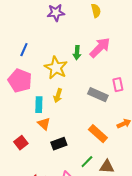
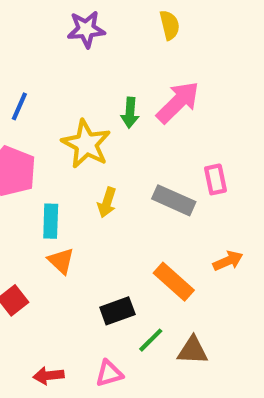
yellow arrow: (58, 96) -> (107, 202), moved
black rectangle: (59, 144) -> (117, 311), moved

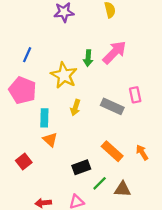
orange arrow: (228, 261) -> (142, 152), moved, turned -98

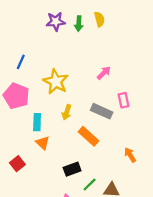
pink arrow: (115, 52) -> (104, 73), moved, size x0.6
green arrow: (88, 58) -> (79, 24), moved
orange rectangle: (112, 151) -> (89, 136), moved

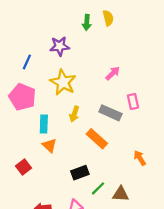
purple star: (56, 21) -> (60, 46), moved

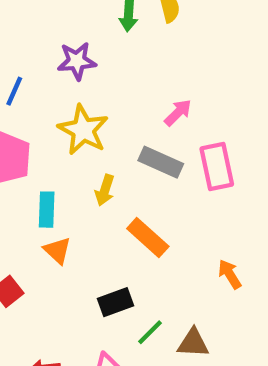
pink rectangle: (133, 101) -> (217, 166), size x1.5
gray rectangle: (110, 113) -> (161, 162), moved

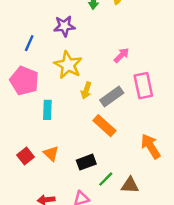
gray rectangle: (161, 162) -> (112, 97), moved, turned -60
yellow arrow: (105, 190) -> (86, 90), moved
orange triangle: (57, 250) -> (51, 154), moved
orange arrow: (230, 274) -> (151, 146), size x1.5

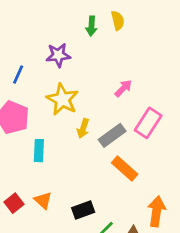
pink rectangle: (143, 86) -> (148, 123), turned 45
orange rectangle: (104, 126) -> (125, 169), moved
orange arrow: (151, 146) -> (156, 211), moved, turned 40

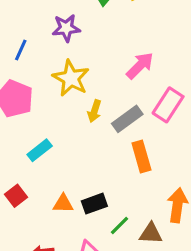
pink arrow: (123, 88) -> (140, 66), size x1.4
cyan rectangle: (39, 151) -> (40, 150), moved, turned 50
orange rectangle: (125, 169) -> (141, 157), turned 32
orange triangle: (43, 200) -> (63, 204), moved, turned -42

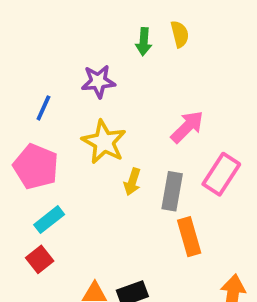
gray rectangle: (127, 119) -> (172, 191), turned -44
cyan rectangle: (40, 150) -> (49, 220), moved
red square: (16, 196) -> (40, 259), moved

